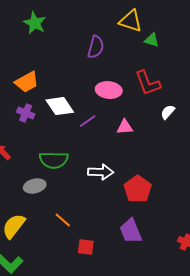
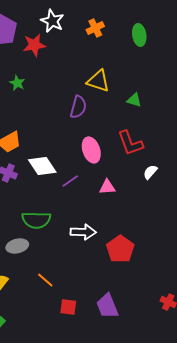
yellow triangle: (131, 21) -> (98, 81), moved
green star: (35, 23) -> (17, 83), size x0.7
pink ellipse: (109, 90) -> (91, 150), turned 65
purple trapezoid: (131, 231) -> (107, 306), moved

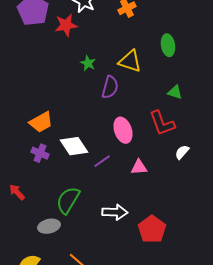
green ellipse: (139, 35) -> (168, 45), moved
green star: (17, 83) -> (88, 63), moved
green triangle: (134, 100) -> (175, 92), moved
green semicircle: (36, 220) -> (68, 200), turned 120

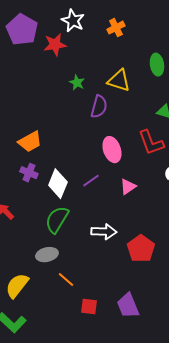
white diamond: (74, 146) -> (58, 184), moved, turned 56
pink triangle: (139, 167) -> (128, 187), turned -30
gray ellipse: (49, 226) -> (47, 255), moved

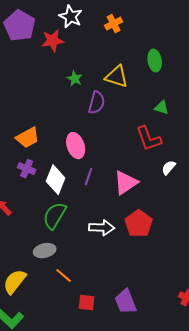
pink ellipse: (112, 150) -> (76, 146), moved
purple line: (91, 181) -> (89, 177), turned -36
pink triangle: (128, 187) -> (126, 183), size x1.5
red pentagon: (141, 249) -> (139, 224), moved

